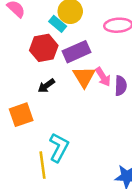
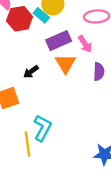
red hexagon: (44, 48) -> (20, 19), moved
pink arrow: (103, 77) -> (85, 44), moved

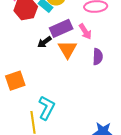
black arrow: (31, 72) -> (44, 42), moved

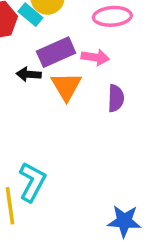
pink arrow: (85, 32) -> (95, 57), turned -49
black arrow: (44, 42) -> (29, 74), turned 40

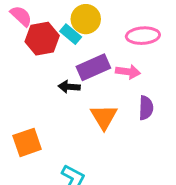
orange triangle: (66, 86) -> (104, 117), moved

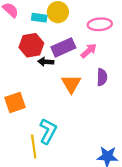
cyan rectangle: (71, 34) -> (39, 18), moved, turned -32
red hexagon: (42, 39) -> (31, 45), moved
pink arrow: (128, 72) -> (89, 51), turned -49

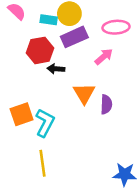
purple rectangle: (63, 47) -> (74, 37), moved
purple semicircle: (102, 77) -> (106, 104), moved
cyan L-shape: (48, 131) -> (45, 123), moved

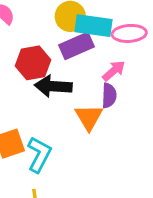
cyan rectangle: (49, 20) -> (94, 26), moved, size x1.6
black arrow: (56, 69) -> (53, 86), size x1.6
purple semicircle: (106, 104) -> (109, 96), moved

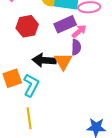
purple rectangle: (76, 46) -> (65, 24), moved
black arrow: (53, 86) -> (44, 60), moved

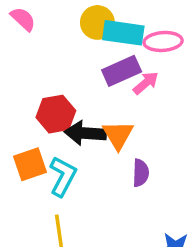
red hexagon: (27, 26) -> (56, 114), moved
purple semicircle: (76, 47) -> (141, 173), moved

